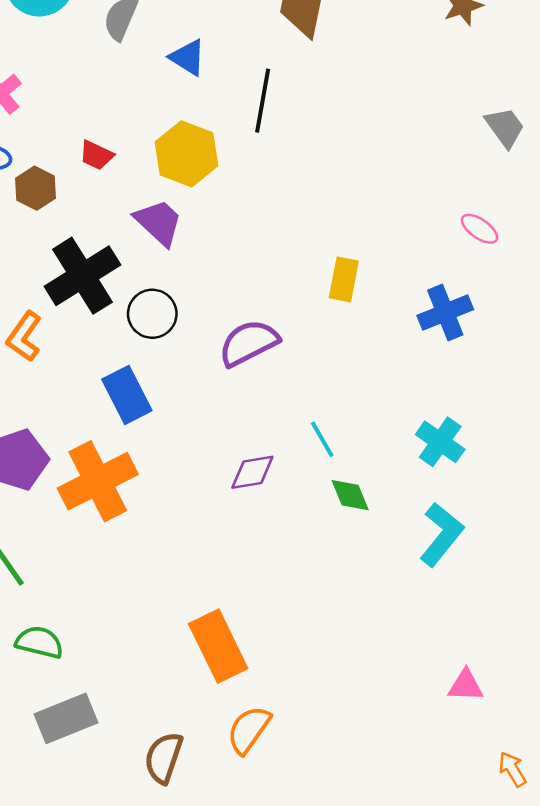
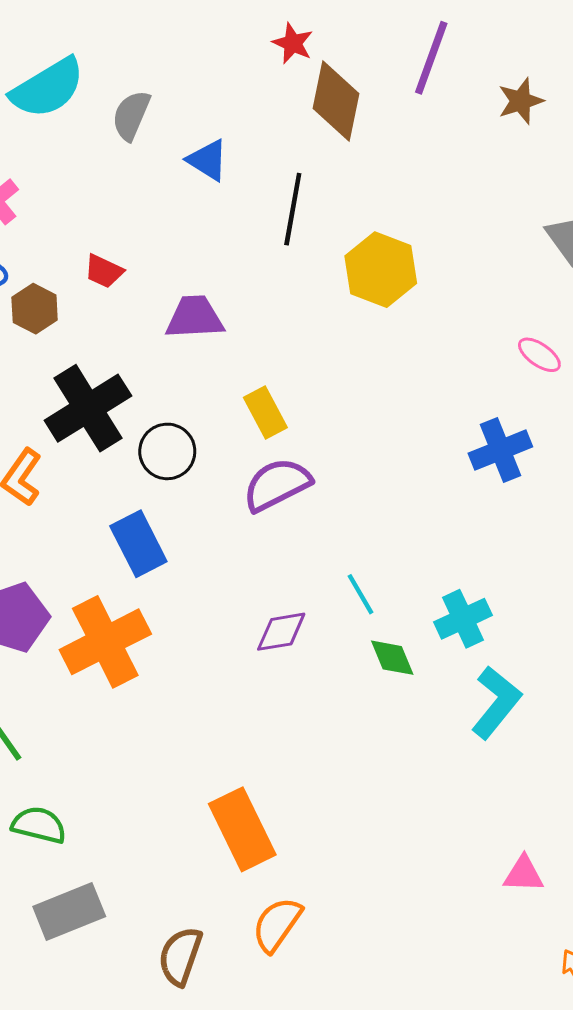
yellow hexagon: (187, 154) -> (381, 270), moved
purple trapezoid: (159, 222) -> (195, 317), moved, turned -46
yellow rectangle: (344, 279) -> (265, 412), moved, turned -39
cyan cross: (440, 442) -> (463, 619), moved, turned 30

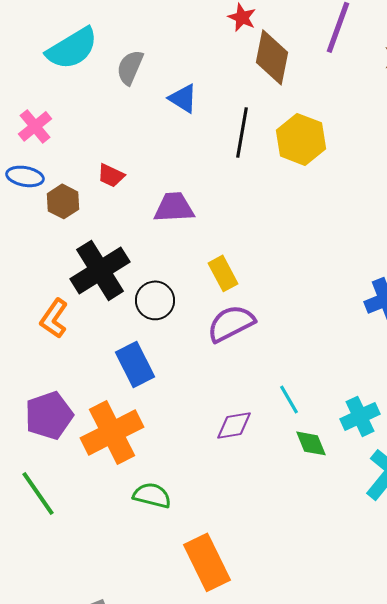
yellow hexagon: (381, 270) -> (301, 139), moved
green semicircle: (39, 825) -> (152, 495), moved

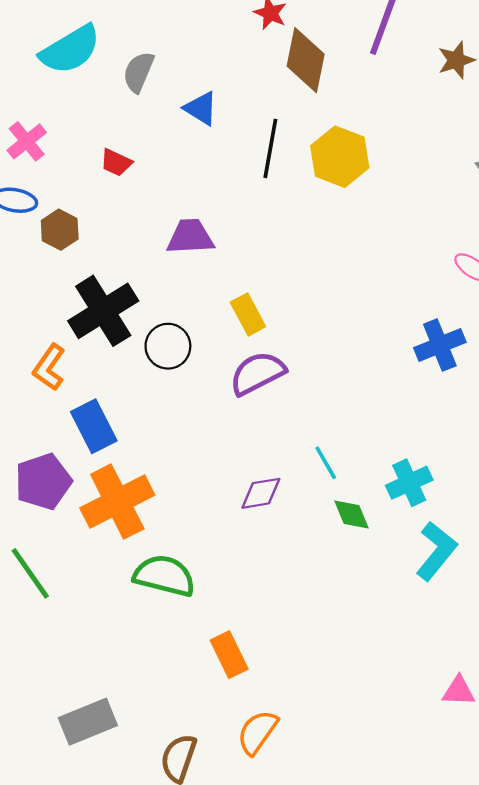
red trapezoid: (111, 175) -> (116, 163), moved
blue rectangle: (135, 364) -> (94, 426), moved
green semicircle: (152, 495) -> (164, 576), size x1.4
orange rectangle: (207, 562) -> (229, 655), size x0.7

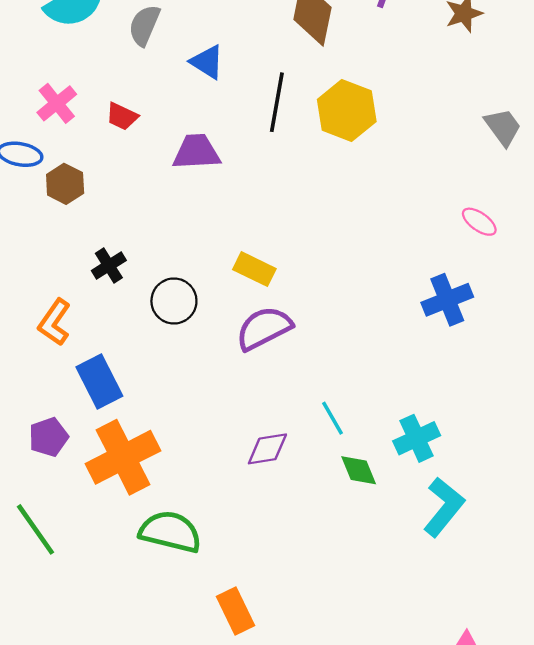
pink cross: (27, 141) -> (57, 103), moved
purple trapezoid: (190, 237) -> (196, 152), moved
black cross: (103, 311) -> (109, 265), size x0.5
yellow rectangle: (248, 314) -> (254, 269), turned -36
purple pentagon: (43, 482) -> (48, 437), size x0.7

